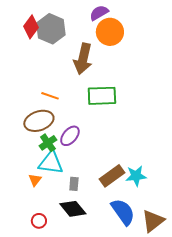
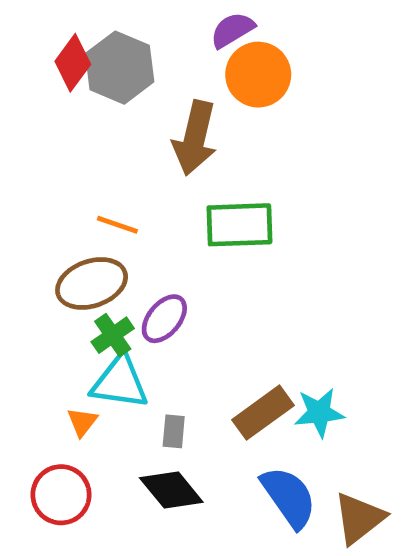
red circle: (39, 221) -> (61, 495), moved, size x1.6

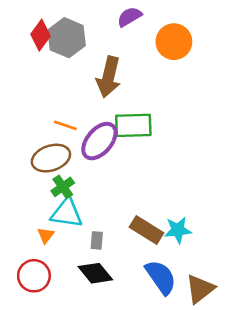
orange circle: (258, 75) -> (174, 42), moved
purple ellipse: (164, 319) -> (99, 141), moved, size x1.4
brown rectangle: (263, 413) -> (146, 230), turned 68

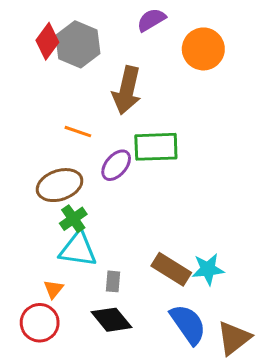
orange line: (65, 125) -> (78, 132), moved
purple ellipse: (99, 141) -> (116, 165), size x0.7
orange triangle: (46, 235) -> (53, 289), moved

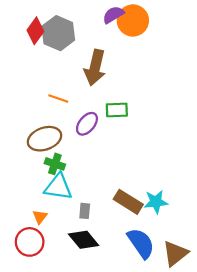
orange circle: (203, 49) -> (133, 20), moved
green rectangle: (156, 147) -> (117, 110), size x0.7
green cross: (73, 219) -> (55, 164), turned -36

